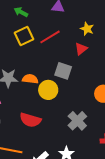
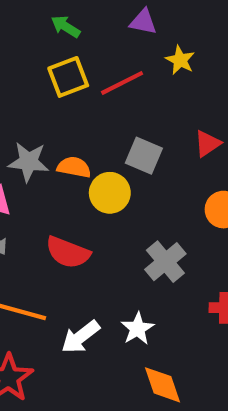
yellow star: (87, 29) -> (180, 60), moved
red triangle: (81, 49) -> (207, 144), moved

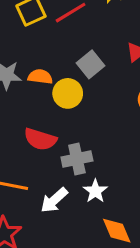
gray square: (144, 156) -> (91, 64), turned 32
gray cross: (165, 262) -> (77, 159), moved, turned 32

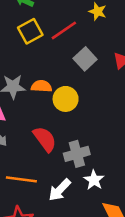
gray square: (91, 64) -> (85, 59), moved
red semicircle: (40, 139) -> (45, 139), turned -140

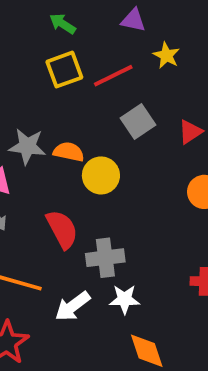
white star: (94, 180) -> (125, 299), turned 30

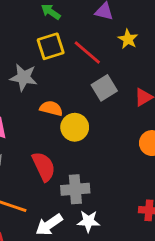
red line: (113, 76) -> (87, 53), turned 64
gray star: (27, 146) -> (24, 77), moved

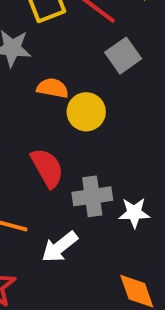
white star: (88, 221) -> (134, 213), moved

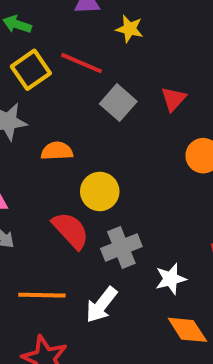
yellow circle: (86, 112) -> (100, 191), moved
white star: (134, 213) -> (171, 279), moved

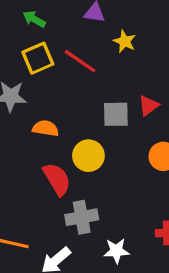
gray square: (118, 103) -> (116, 114), moved, turned 36
yellow circle: (100, 191) -> (88, 156), moved
red semicircle: (71, 230) -> (57, 179), moved

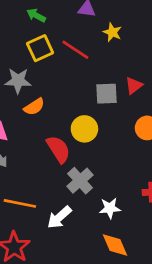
orange semicircle: (45, 128) -> (34, 107), moved, turned 140
gray cross: (82, 217) -> (80, 181), turned -30

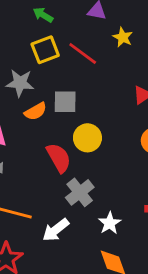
gray square: (107, 94) -> (65, 102), moved
white star: (110, 208) -> (110, 223), turned -30

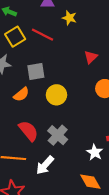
orange semicircle: (36, 111) -> (21, 94), moved
red semicircle: (59, 158) -> (28, 131), moved
white star: (110, 223) -> (95, 152), moved

